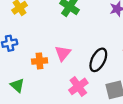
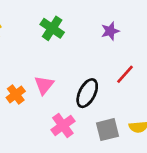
orange cross: (40, 61) -> (16, 94), turned -32

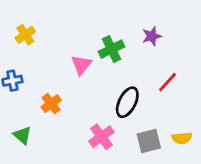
green cross: (52, 28) -> (112, 49), moved, turned 30
pink triangle: (44, 85) -> (81, 65), moved

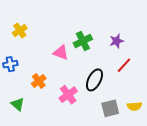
purple star: (152, 36) -> (117, 41), moved
pink triangle: (81, 65) -> (61, 53), turned -49
pink cross: (101, 137) -> (68, 95), moved

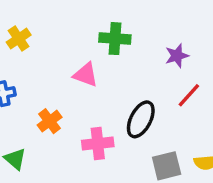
green cross: (83, 41) -> (115, 39), moved, turned 30
pink cross: (68, 95) -> (98, 143), turned 30

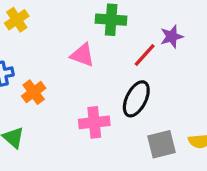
red line: (189, 95) -> (145, 55), moved
orange cross: (50, 121) -> (34, 92), moved

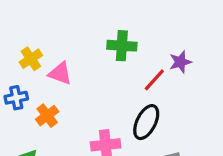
yellow cross: (17, 20) -> (31, 59), moved
pink triangle: (82, 55) -> (60, 73), moved

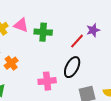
green cross: (122, 46) -> (43, 32), moved
pink triangle: (60, 73) -> (21, 25), moved

